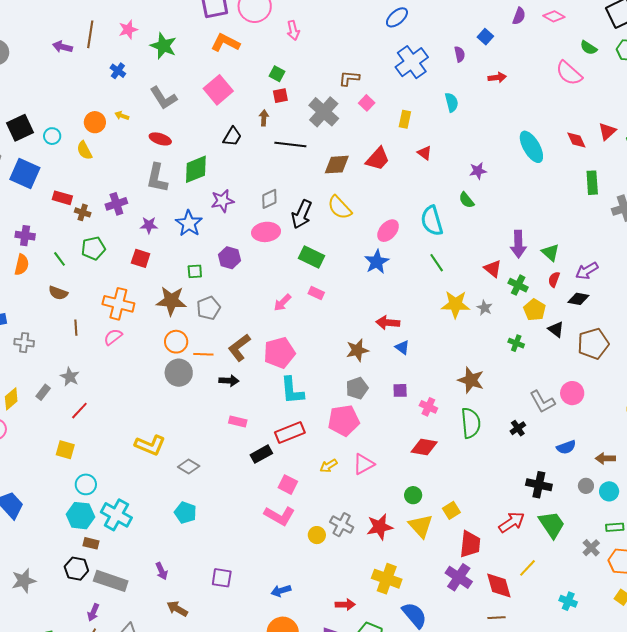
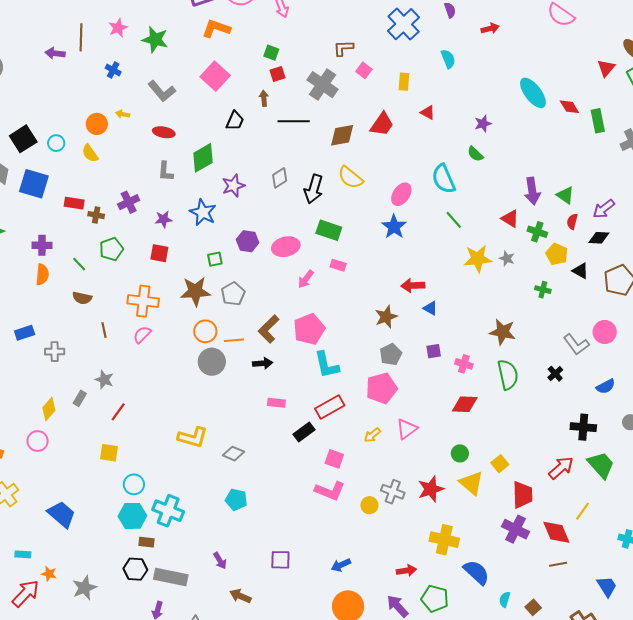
red diamond: (576, 140) -> (569, 107), moved
gray L-shape: (157, 178) -> (166, 171), size x0.7
pink ellipse: (266, 232) -> (286, 247), moved

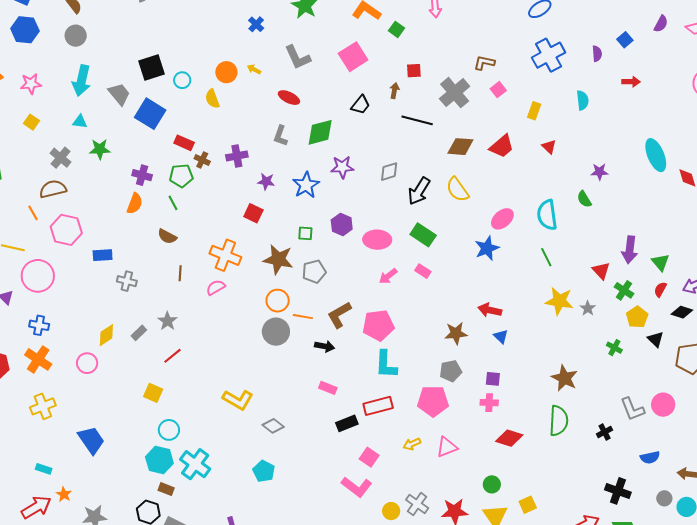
green square: (271, 53) -> (396, 29), moved
green pentagon: (111, 249) -> (181, 176), moved
pink cross: (464, 364) -> (489, 403), moved, turned -30

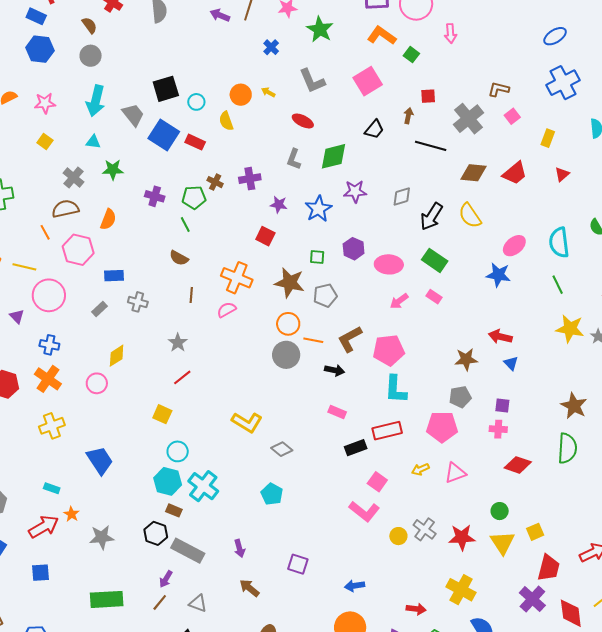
red rectangle: (184, 143) -> (195, 142), moved
red triangle: (549, 147) -> (562, 174), turned 35
orange semicircle: (135, 204) -> (108, 219), moved
blue star: (487, 248) -> (498, 275), turned 30
gray rectangle: (139, 333) -> (100, 309), moved

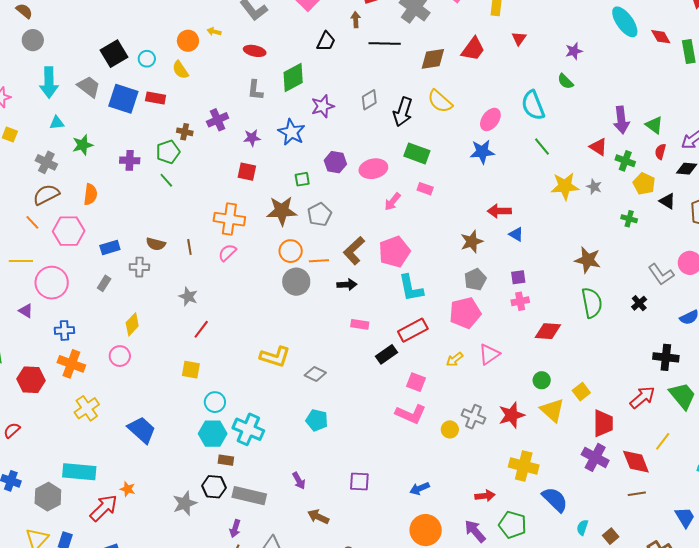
brown semicircle: (179, 258) -> (156, 244), moved
cyan rectangle: (52, 488) -> (79, 472), moved, size x2.0
gray star: (102, 537) -> (185, 503), moved

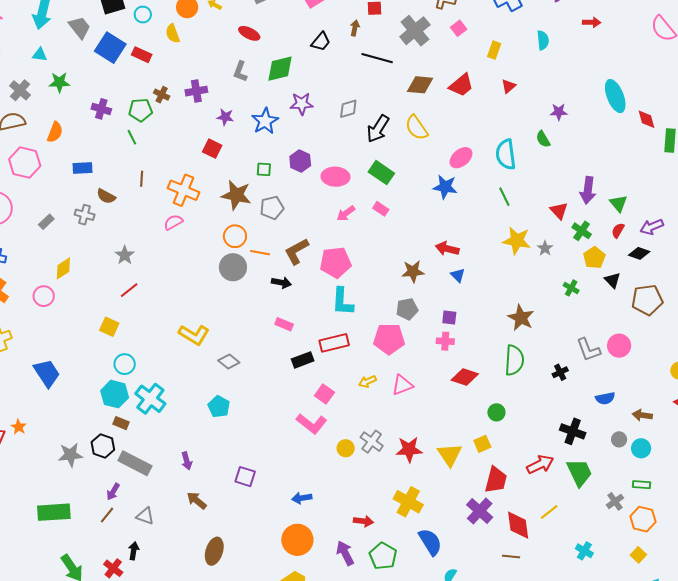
blue rectangle: (110, 247) -> (83, 168), moved
brown line: (189, 247) -> (142, 179), moved
green circle: (542, 380) -> (496, 412), moved

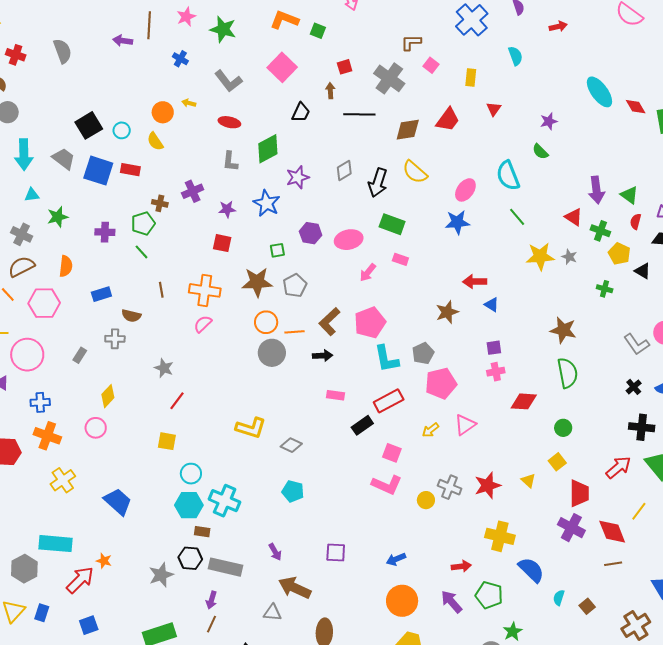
gray pentagon: (407, 309) -> (423, 353), moved
black cross: (560, 372) -> (634, 387), moved
yellow triangle: (450, 455) -> (528, 480), size x0.6
brown arrow: (197, 500) -> (295, 588), size x1.5
gray triangle: (145, 516) -> (273, 613), moved

